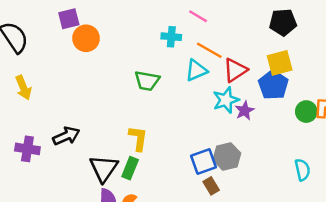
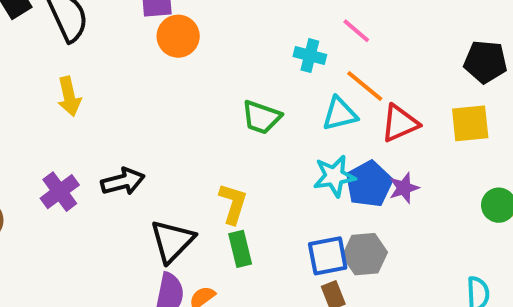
blue pentagon: (273, 85) -> (369, 184), moved
cyan star: (226, 100) -> (334, 176), moved
purple cross: (27, 149) -> (60, 192), turned 35
green rectangle: (130, 168) -> (240, 249), moved, turned -45

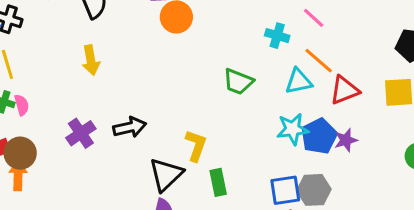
yellow L-shape: (233, 204) -> (196, 146), moved

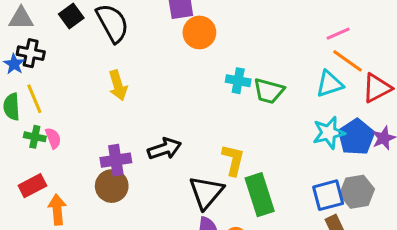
pink line: (314, 18) -> (338, 34), moved, turned -60
cyan cross: (277, 36) -> (238, 81), moved
purple cross: (81, 133) -> (116, 160), turned 32
brown circle: (20, 153) -> (112, 186), moved
green rectangle: (218, 182) -> (260, 195), size x1.5

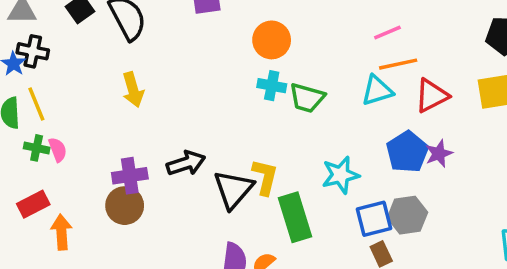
orange circle: (199, 32) -> (272, 40), moved
orange line: (348, 61) -> (398, 64), turned -48
cyan star: (329, 133) -> (341, 175), moved
black triangle: (206, 192) -> (233, 189), moved

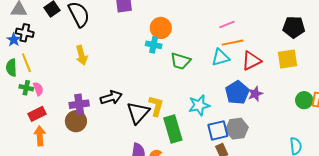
cyan cross: (272, 86) -> (154, 45), moved
red rectangle: (33, 204) -> (37, 114), moved

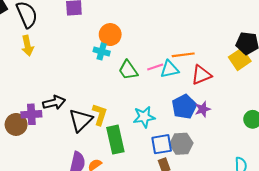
pink line: (227, 25) -> (155, 67), moved
yellow arrow: (82, 55) -> (27, 46), moved
yellow square: (288, 59) -> (240, 59), moved, turned -30
green trapezoid: (180, 61) -> (128, 70), turned 35
purple cross: (79, 104) -> (31, 114), moved

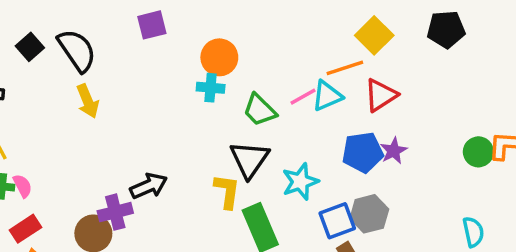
yellow square: (240, 59) -> (374, 35), moved
blue pentagon: (184, 107) -> (363, 152), turned 30
black triangle: (81, 120) -> (249, 159), moved

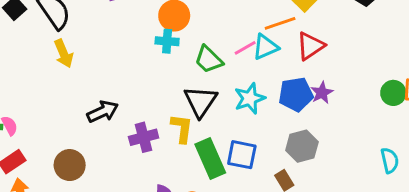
cyan star: (300, 182) -> (250, 98), moved
black arrow: (149, 186) -> (103, 112), moved
purple cross: (115, 212) -> (144, 137), moved
blue square: (337, 221) -> (242, 155), moved, turned 32

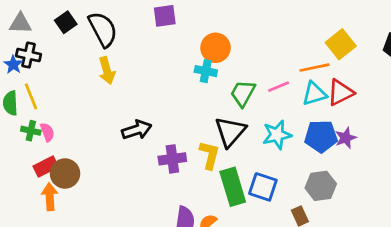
cyan triangle: (265, 47) -> (314, 94), moved
green trapezoid: (209, 60) -> (243, 93), turned 68
brown circle: (70, 165) -> (65, 173), moved

